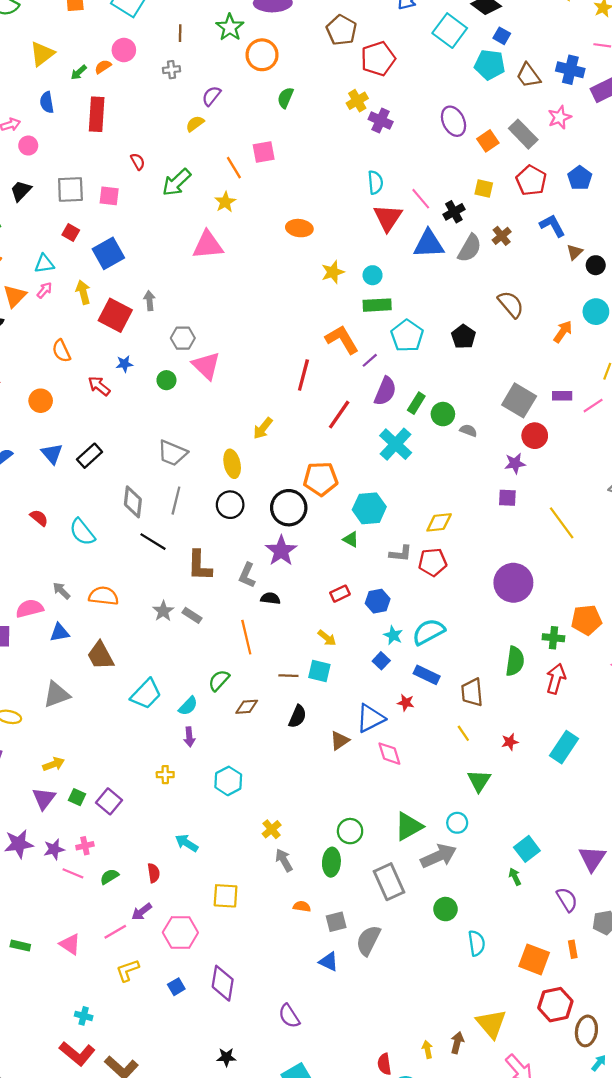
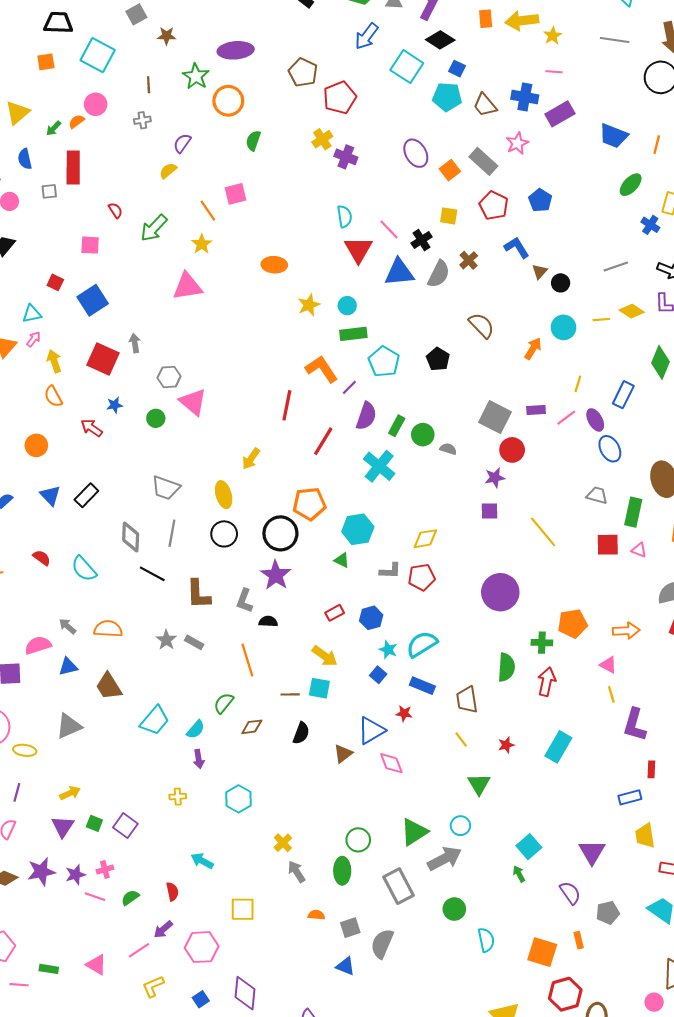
gray square: (70, 190) -> (49, 191), moved, size x0.6
yellow arrow: (83, 292) -> (54, 361), moved
yellow arrow: (327, 638) -> (325, 656), size x1.4

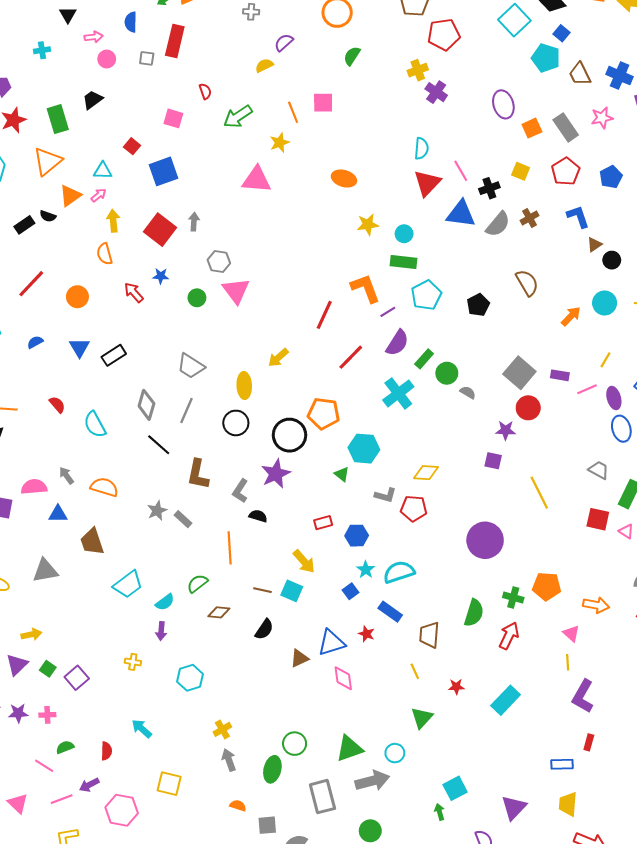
pink line: (95, 897) -> (44, 766), moved

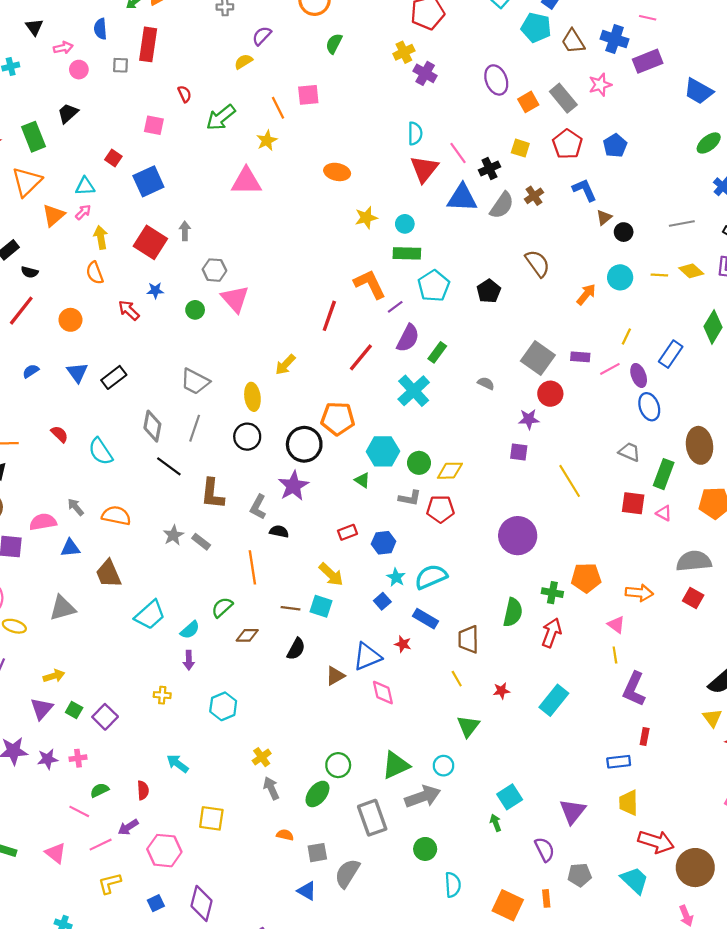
black semicircle: (48, 216) -> (30, 272), moved
green circle: (447, 373) -> (419, 463), moved
green ellipse: (272, 769) -> (317, 794), turned 30

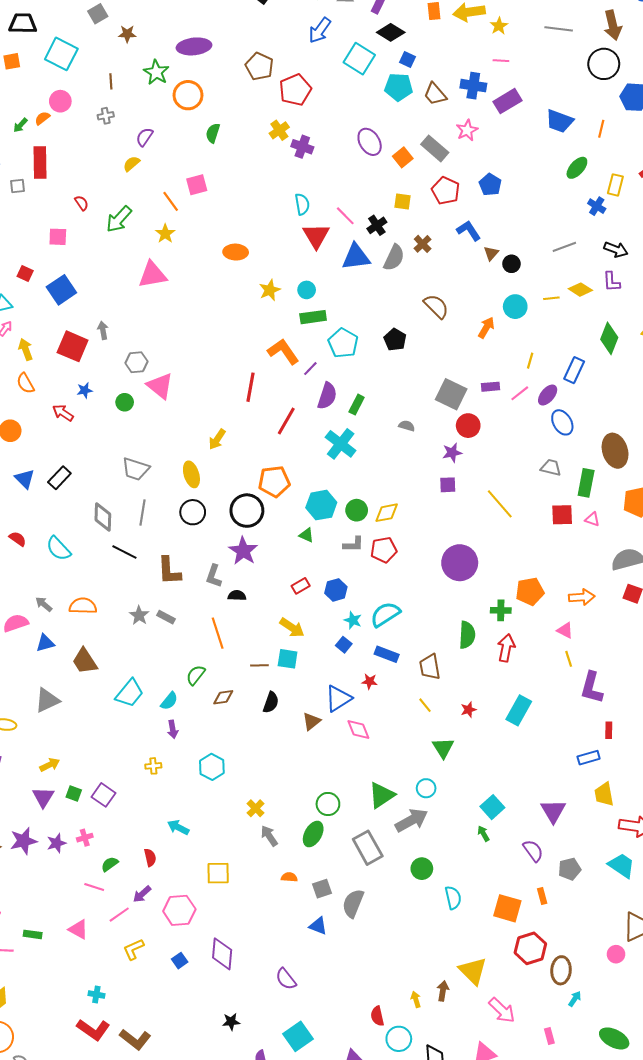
purple ellipse: (639, 375) -> (548, 395), turned 70

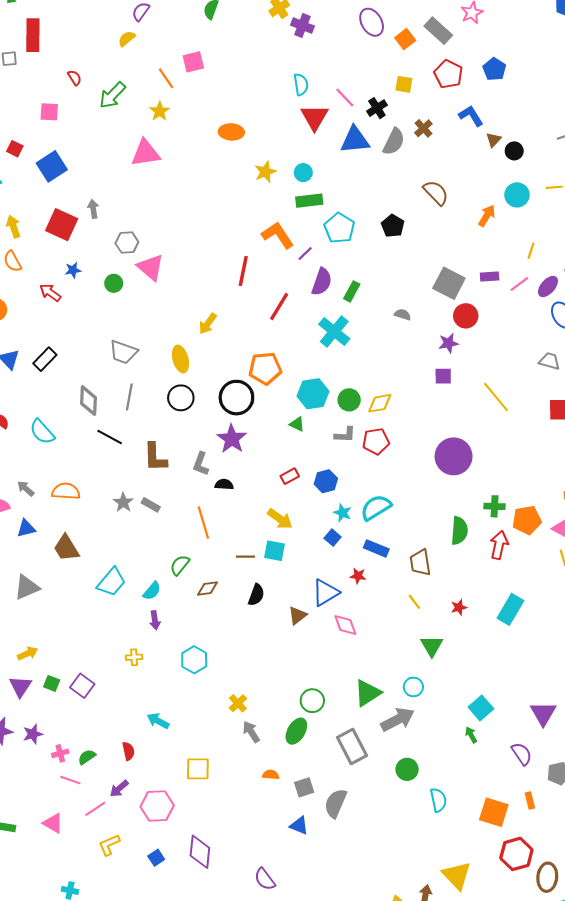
orange pentagon: (530, 591) -> (527, 520), moved
pink cross: (85, 838) -> (60, 753), moved

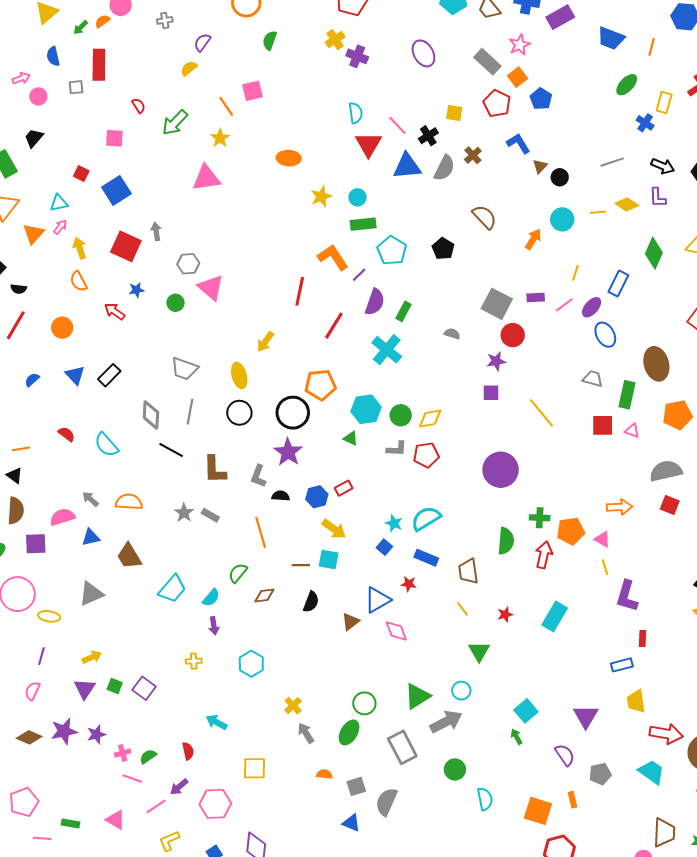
orange square: (405, 39) -> (518, 77), moved
blue hexagon: (326, 481) -> (317, 497), moved

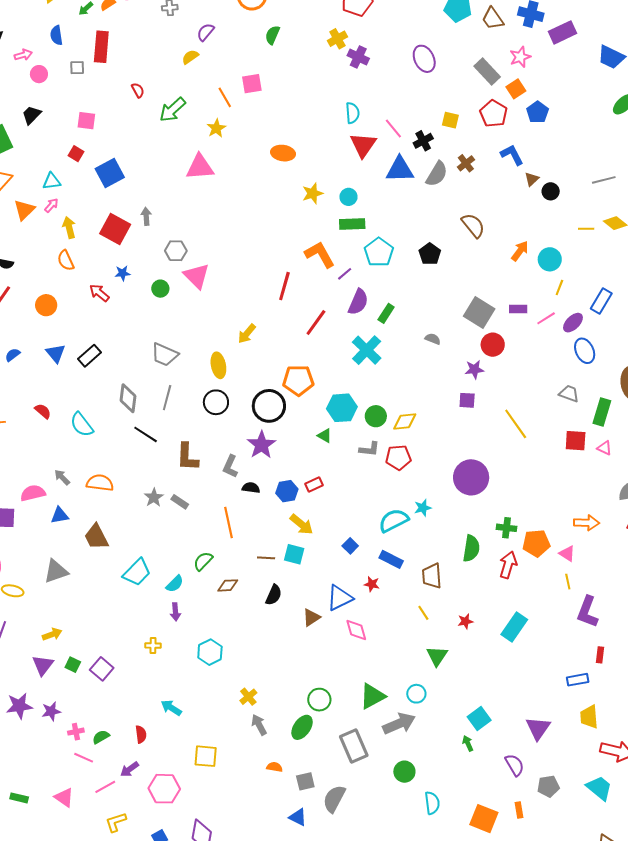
pink square: (114, 138) -> (86, 121), moved
cyan circle: (562, 219) -> (550, 259), moved
cyan star: (394, 523) -> (423, 508), moved, turned 30

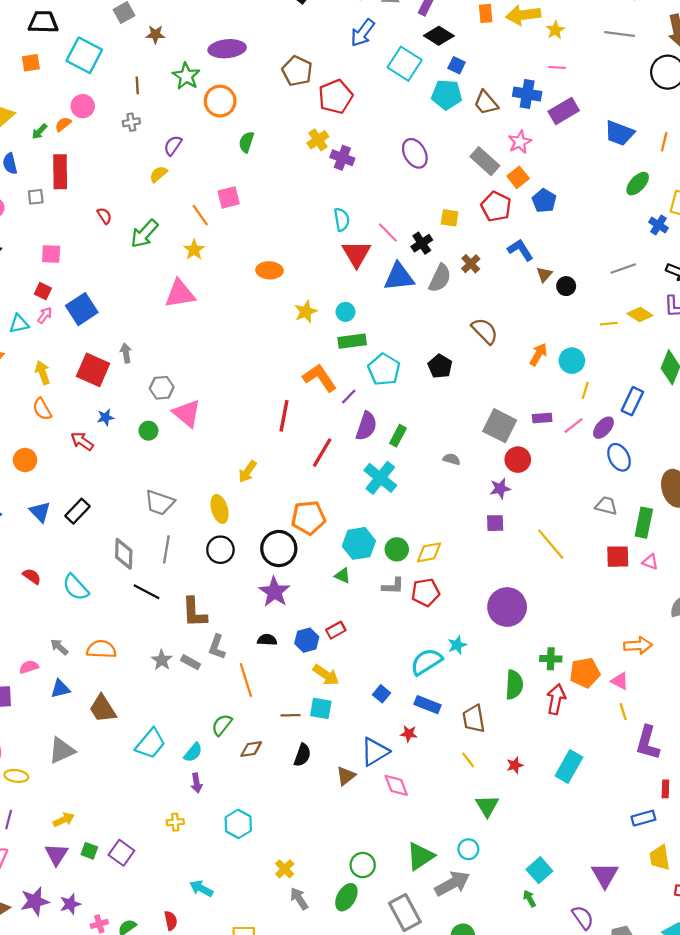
pink arrow: (51, 205) -> (45, 315), moved
gray L-shape: (230, 466) -> (217, 647), moved
pink semicircle: (33, 493) -> (29, 667), size x0.7

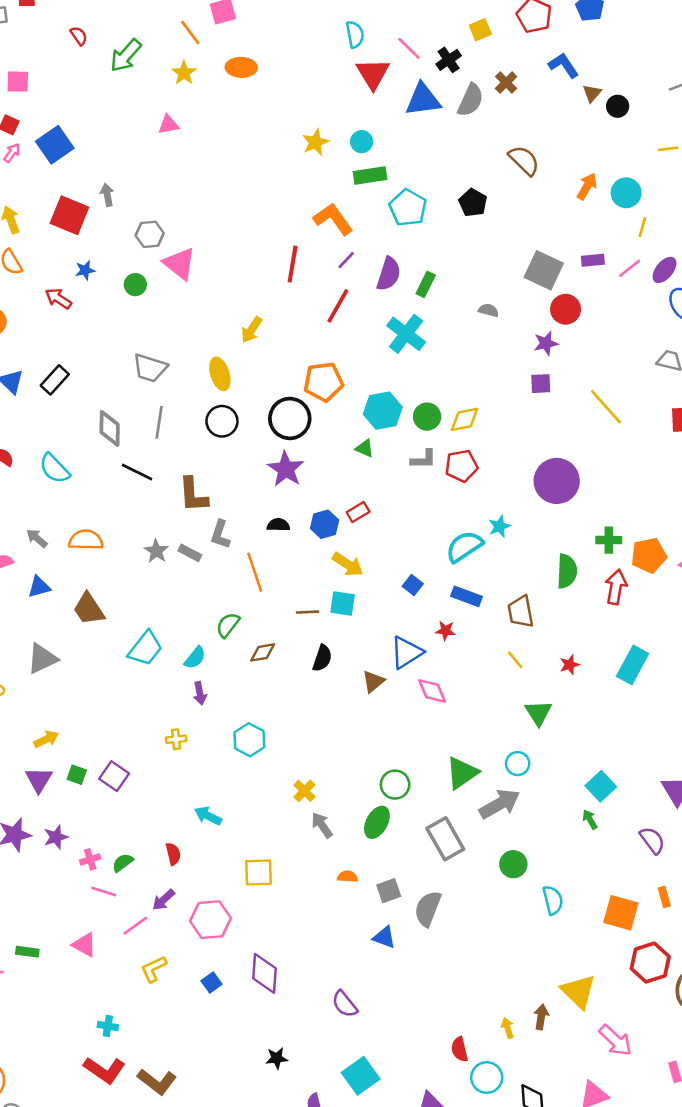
yellow square: (450, 218) -> (480, 30), turned -30
orange ellipse: (270, 270) -> (241, 67), moved
pink triangle: (180, 294) -> (168, 125), size x0.6
purple line: (349, 397) -> (346, 260), moved

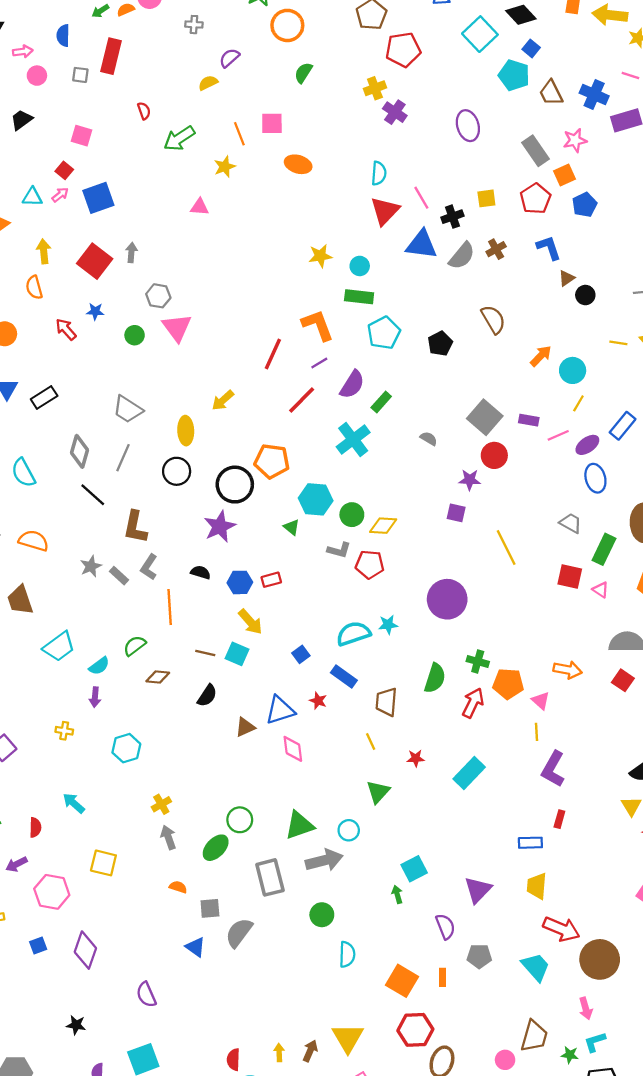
orange ellipse: (241, 67) -> (298, 164), moved

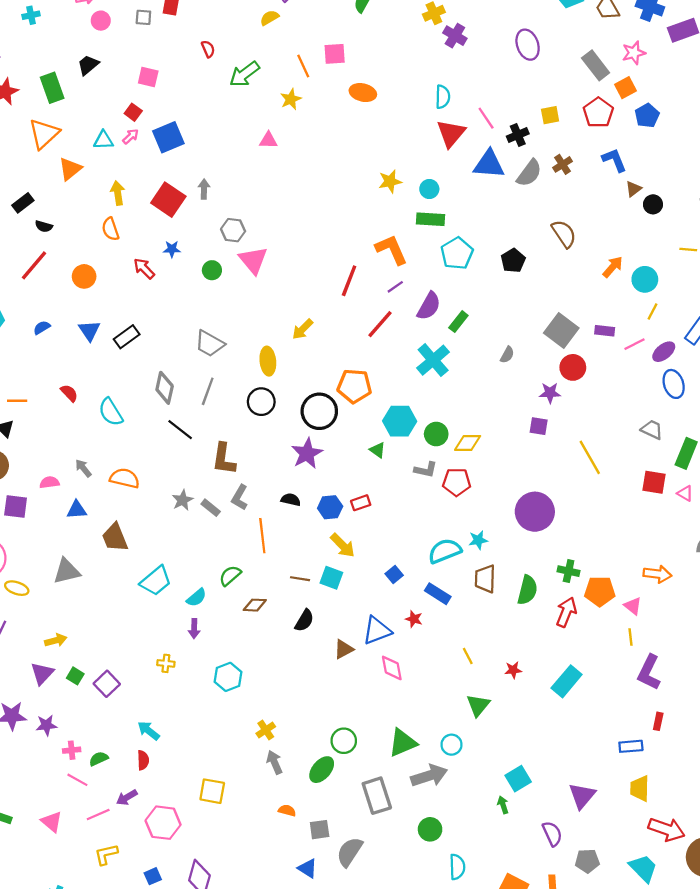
gray semicircle: (429, 439) -> (507, 355), turned 91
brown trapezoid: (386, 702) -> (485, 579), moved
cyan arrow: (74, 803) -> (149, 731), moved

